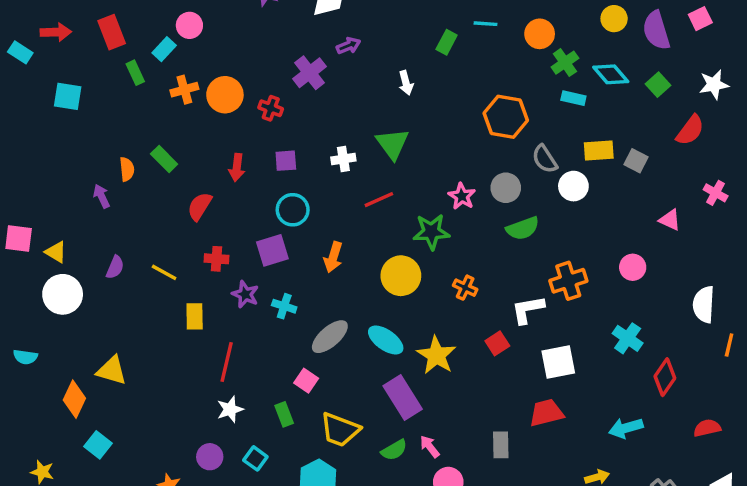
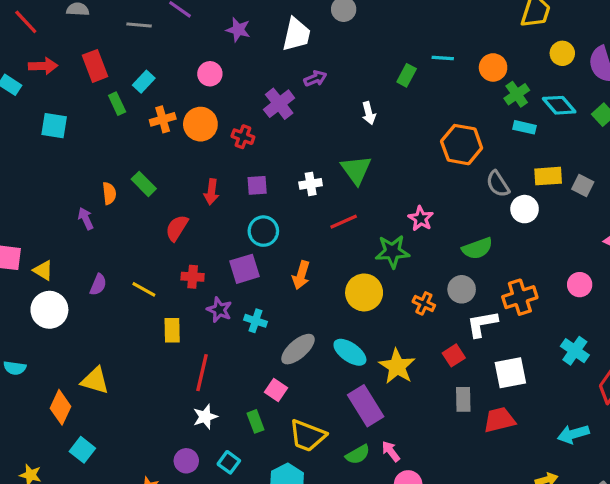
pink circle: (189, 25) -> (210, 74), moved
gray circle: (506, 188) -> (462, 289), moved
gray rectangle: (501, 445) -> (463, 399), moved

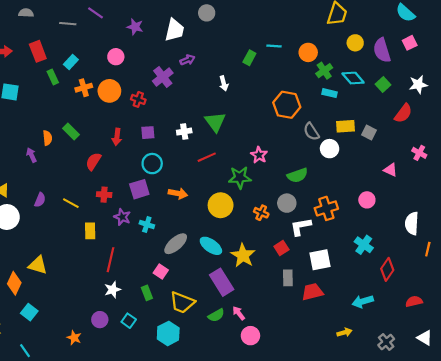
orange arrow: (301, 275) -> (178, 193), turned -96

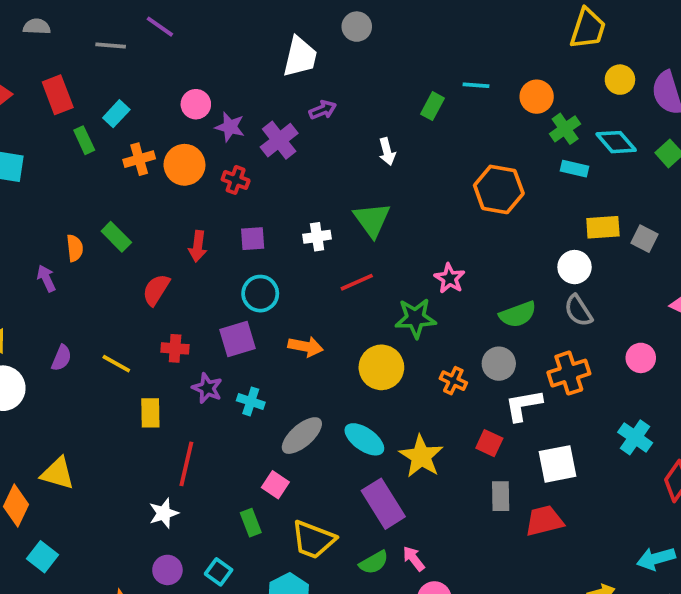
purple star: (135, 27) -> (230, 127), moved
gray semicircle: (311, 132) -> (578, 311), moved
red square: (281, 248) -> (489, 443), turned -32
white star: (113, 290) -> (164, 513), moved
cyan arrow: (363, 301) -> (656, 559), moved

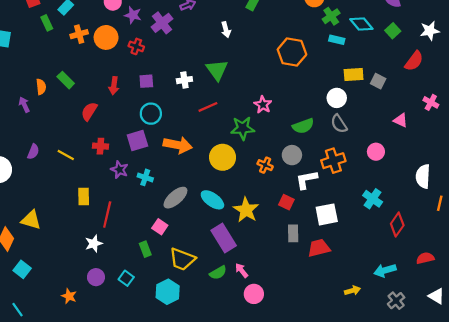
orange arrow: (306, 347) -> (178, 145), size x1.4
yellow rectangle: (150, 413) -> (84, 196), moved

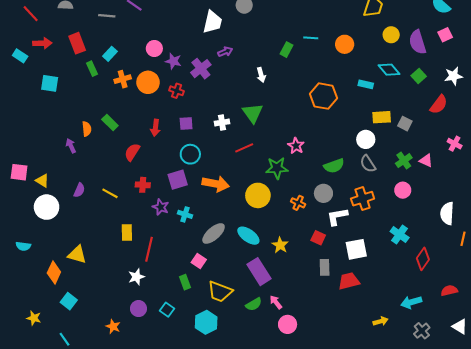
green cross: (331, 16) -> (404, 161), moved
yellow star: (246, 210) -> (280, 245), size x0.7

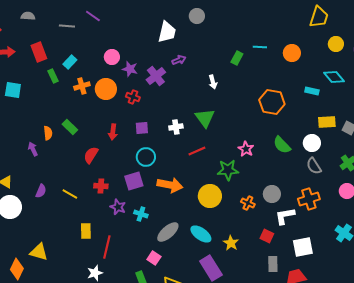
green semicircle: (334, 166) -> (282, 145), moved, turned 66

